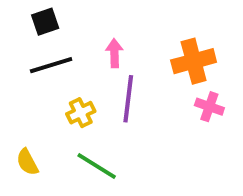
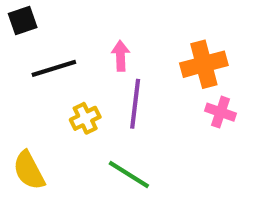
black square: (45, 22) -> (23, 20), moved
yellow semicircle: (27, 162) -> (29, 170), size x1.4
green line: (97, 166) -> (129, 175), moved

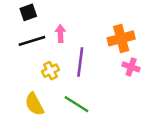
black square: (23, 20) -> (28, 12), moved
pink arrow: (121, 56) -> (60, 33), moved
yellow semicircle: (29, 170) -> (34, 104), moved

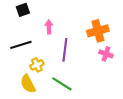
black line: (32, 41) -> (21, 45), moved
yellow cross: (50, 71) -> (37, 65), moved

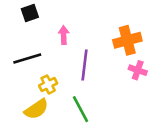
yellow semicircle: (28, 84) -> (36, 109), turned -96
green line: (62, 84) -> (81, 109), turned 30

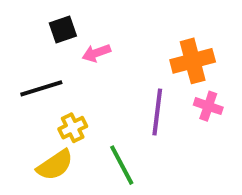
black square: (30, 13) -> (63, 29), moved
pink arrow: (64, 35) -> (96, 53), turned -108
purple line: (84, 65) -> (157, 112), moved

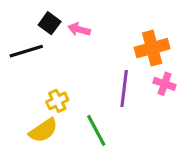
black square: (63, 29) -> (50, 23), turned -35
pink arrow: (96, 53) -> (79, 29), moved, turned 35
black line: (41, 88) -> (26, 51), moved

